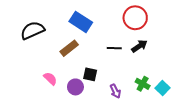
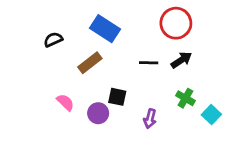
black semicircle: (32, 30) -> (53, 40), moved, size x0.6
green cross: (143, 84) -> (185, 98), moved
purple arrow: (115, 91) -> (150, 119), turned 40

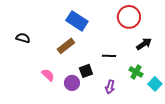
black semicircle: (53, 40) -> (23, 38), moved, turned 40
black arrow: (181, 60) -> (144, 44), moved
black line: (149, 63) -> (109, 56), moved
black square: (117, 97) -> (86, 71), turned -32

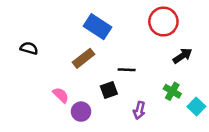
black line: (109, 56) -> (127, 70), moved
purple circle: (72, 83) -> (81, 112), moved

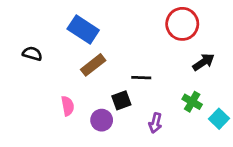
blue rectangle: (97, 27) -> (83, 30), moved
pink semicircle: (61, 95) -> (68, 106), turned 36
purple circle: (81, 112) -> (102, 120), moved

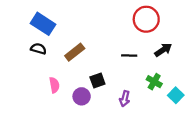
blue rectangle: (83, 30) -> (43, 24), moved
black semicircle: (32, 54) -> (38, 49), moved
black line: (141, 78) -> (129, 56), moved

